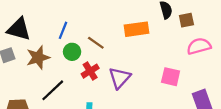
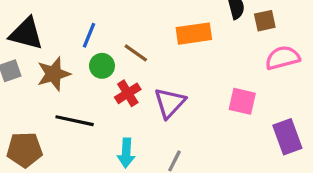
black line: (53, 90) -> (75, 121), turned 55

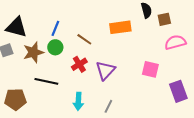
green circle: (102, 66) -> (55, 47), moved

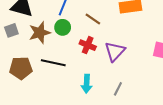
red cross: (79, 64) -> (88, 45), turned -35
brown pentagon: (15, 99) -> (21, 68), moved

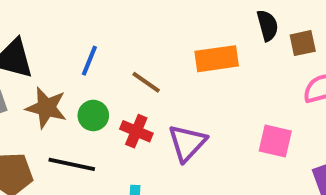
green circle: (63, 27) -> (93, 115), moved
brown star: (40, 33) -> (46, 108), turned 30

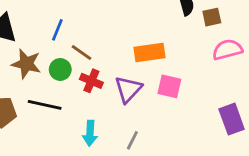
orange rectangle: (217, 59) -> (149, 52), moved
brown line: (146, 82) -> (81, 52), moved
pink square: (275, 141) -> (169, 86), moved

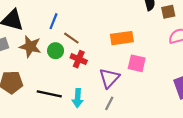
purple triangle: (128, 89) -> (109, 78), moved
black line: (45, 105) -> (49, 94), moved

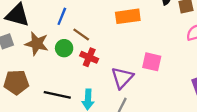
orange rectangle: (122, 38) -> (128, 16), moved

